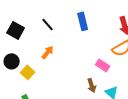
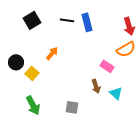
black line: (48, 24) -> (67, 20), moved, turned -40
black square: (16, 30) -> (32, 20), moved, turned 30

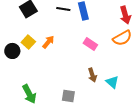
pink rectangle: (107, 66) -> (90, 44), moved
yellow square: (32, 73) -> (28, 42), moved

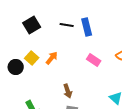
brown arrow: (92, 75) -> (68, 91), moved

